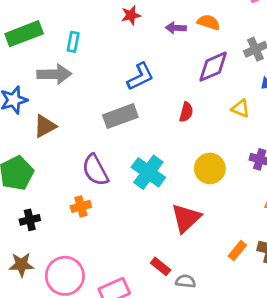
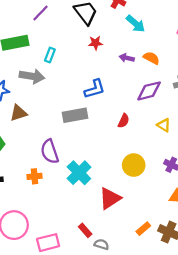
cyan cross: (148, 172) -> (79, 173), moved

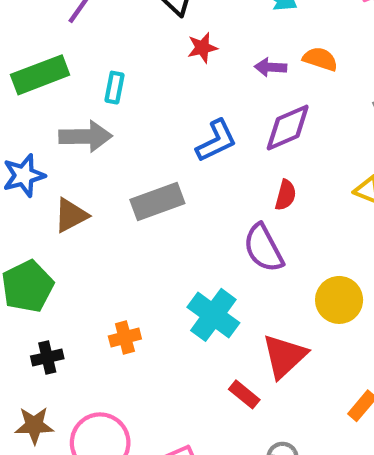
purple diamond: (149, 91) -> (288, 128), moved
gray rectangle: (75, 115) -> (157, 202), moved
purple semicircle: (50, 152) -> (263, 248), moved
yellow circle: (134, 165) -> (339, 300), moved
red rectangle: (85, 230) -> (244, 394), moved

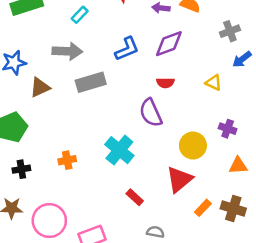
cyan rectangle: (114, 88) -> (80, 15), moved, turned 30
gray arrow: (86, 136) -> (67, 51), moved
red semicircle: (286, 195) -> (165, 83), turned 72
red triangle: (284, 356) -> (179, 179), moved

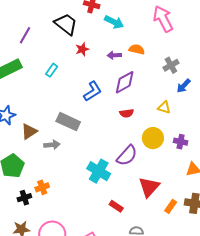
gray arrow: (67, 51) -> (52, 145), moved, size x0.7
gray rectangle: (91, 82) -> (68, 122), turned 50
purple semicircle: (151, 113) -> (127, 155), moved, turned -105
yellow circle: (193, 146) -> (153, 138), moved
orange cross: (67, 160) -> (42, 187), moved

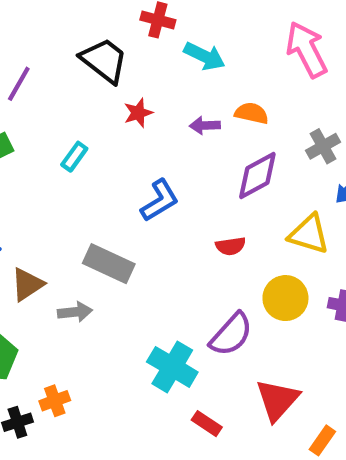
purple diamond: (125, 82) -> (257, 176), moved
yellow triangle: (164, 107) -> (309, 234), size x1.5
red rectangle: (116, 206) -> (207, 424), moved

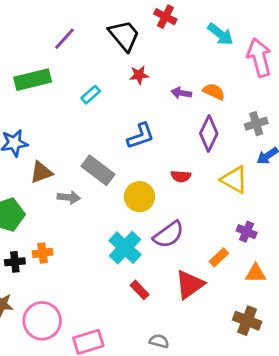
cyan arrow: (204, 56) -> (220, 34), moved
purple diamond: (257, 176) -> (209, 134), turned -48
yellow circle: (285, 298) -> (139, 197), moved
orange rectangle: (322, 440) -> (219, 257), moved

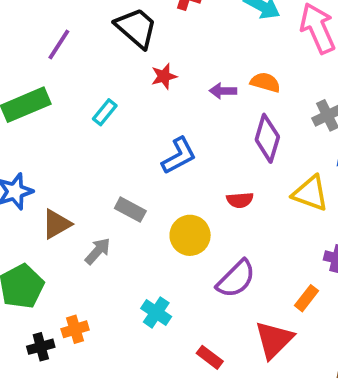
gray rectangle: (98, 170) -> (130, 210), size x0.7
gray arrow: (69, 197) -> (98, 251), turned -45
cyan cross: (125, 248) -> (156, 312), moved, size x0.7

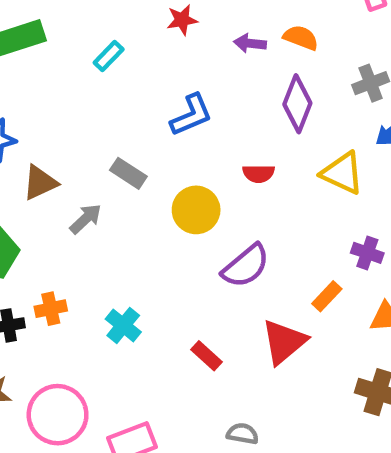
cyan cross: (156, 312) -> (123, 325), moved

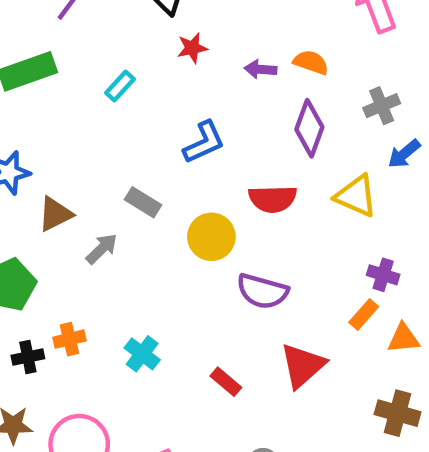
red semicircle: (259, 174) -> (273, 199), size x1.5
purple semicircle: (246, 266) -> (262, 291), turned 57
orange rectangle: (327, 296) -> (364, 315), moved

